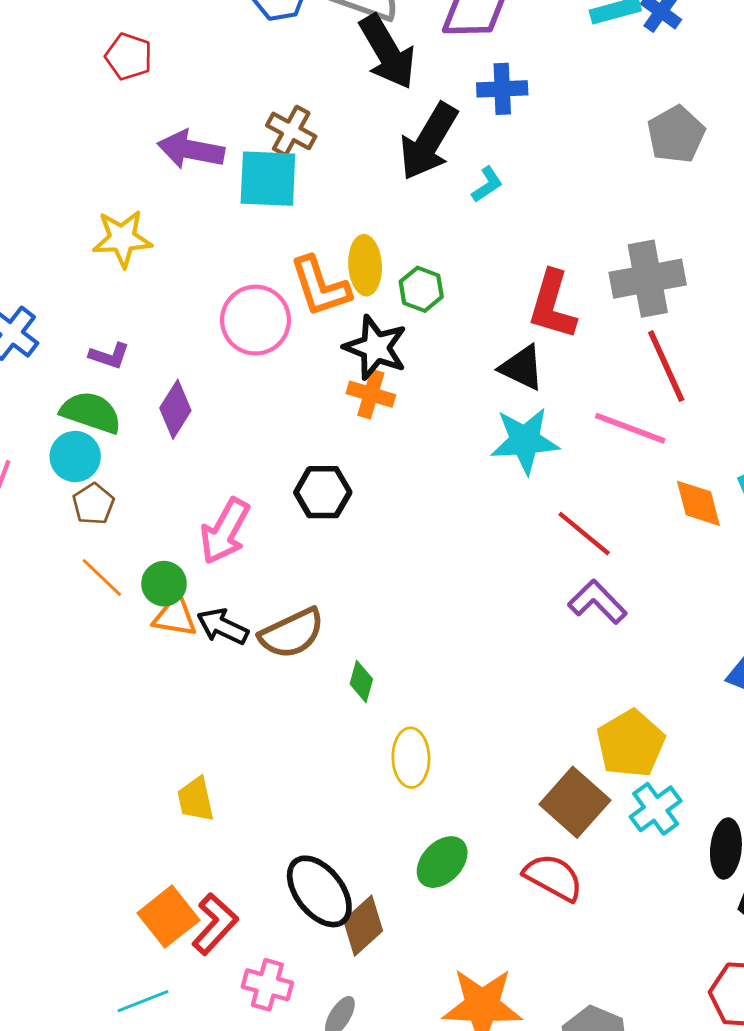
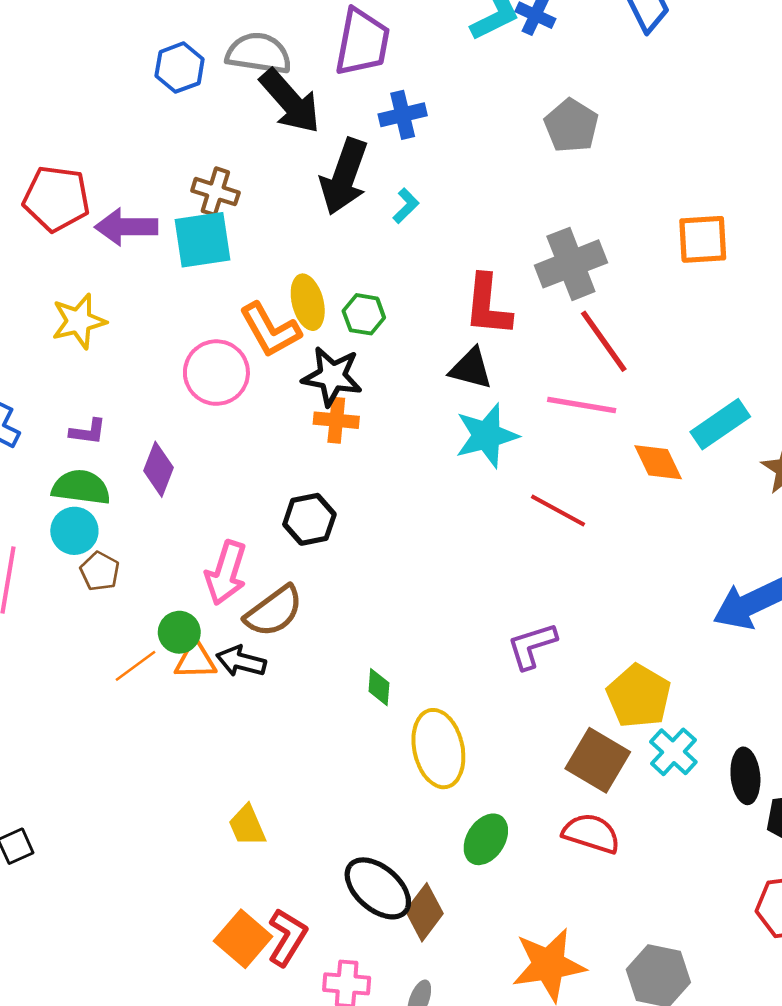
red pentagon: (129, 57) -> (56, 199), moved, size x1.5
orange line: (102, 578) -> (136, 666), moved, turned -69
purple L-shape: (597, 602) -> (532, 646), moved, turned -52
brown semicircle: (292, 633) -> (274, 611), moved
yellow ellipse: (411, 758) -> (438, 749), size x1.4

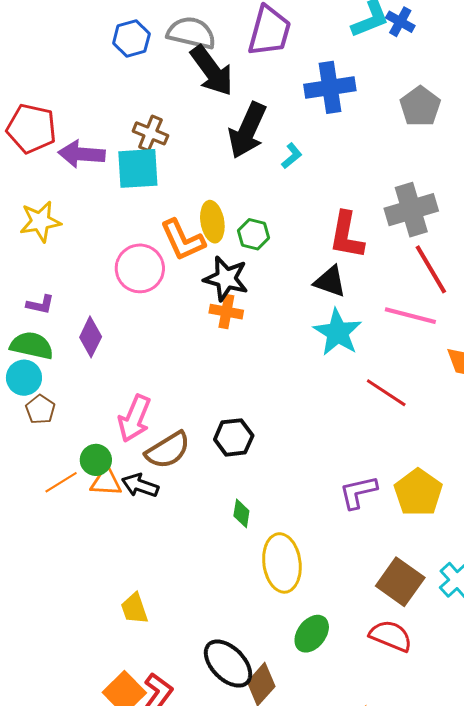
blue cross: (403, 115) -> (330, 87), moved, size x1.4
cyan star: (487, 436) -> (338, 332), turned -30
black hexagon: (309, 519) -> (234, 437), moved
yellow pentagon: (639, 696) -> (418, 493), moved

